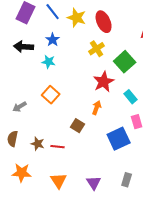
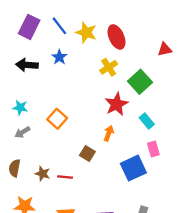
cyan star: (49, 62) -> (20, 108), moved

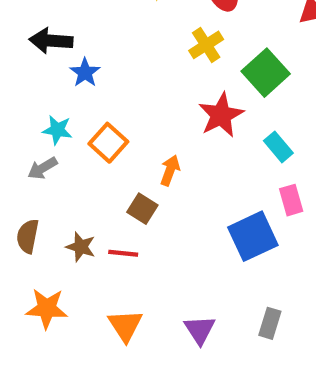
blue star: (59, 57) -> (85, 73), moved
cyan star: (20, 108) -> (57, 130), moved
orange arrow: (109, 133) -> (170, 170), moved
brown square: (87, 153) -> (142, 209), moved

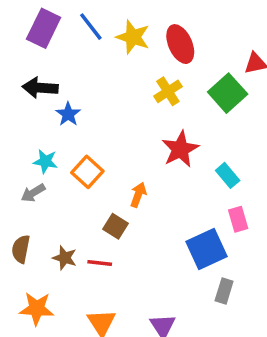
green square: (266, 73) -> (228, 93), moved
gray rectangle: (270, 323) -> (224, 291), moved

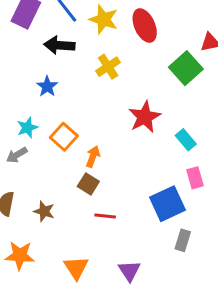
black arrow: (40, 88) -> (59, 45), moved
yellow cross: (168, 91) -> (108, 67), moved
cyan star: (45, 161) -> (27, 128), turned -30
orange arrow: (138, 195) -> (93, 157), moved
red line: (100, 263) -> (105, 216), moved

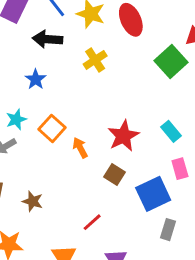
red star: (145, 117) -> (123, 136), moved
orange arrow: (93, 157) -> (80, 148), turned -48
brown square: (88, 184) -> (114, 175), moved
red line: (105, 216) -> (92, 222), moved, turned -48

